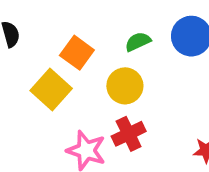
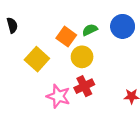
orange square: (77, 53) -> (66, 37), moved

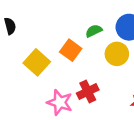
orange square: (66, 37) -> (71, 50), moved
yellow circle: (82, 57) -> (117, 54), moved

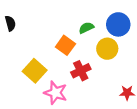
yellow square: (37, 62) -> (35, 71), moved
red cross: (88, 91) -> (81, 71), moved

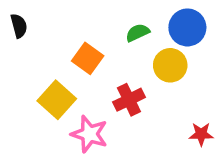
orange square: (65, 45) -> (88, 58), moved

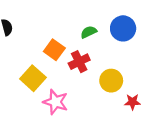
yellow circle: (170, 65) -> (111, 81), moved
red cross: (129, 100) -> (79, 62), moved

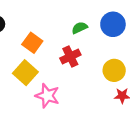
orange square: (54, 50) -> (32, 43), moved
yellow circle: (111, 81) -> (114, 70), moved

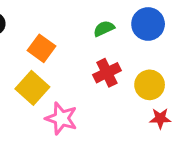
red cross: (70, 57) -> (107, 73), moved

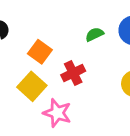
red cross: (107, 73) -> (73, 73), moved

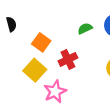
pink star: (57, 113) -> (55, 92), turned 30

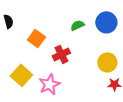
yellow square: (35, 70) -> (21, 75), moved

